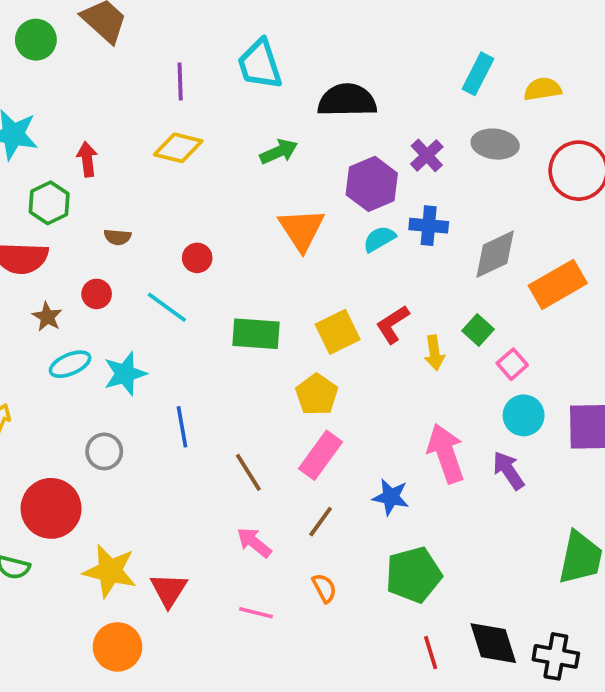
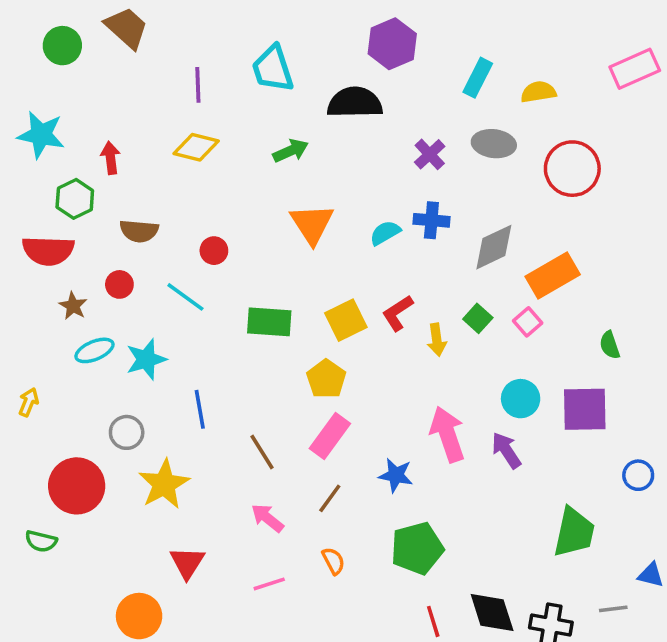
purple hexagon: (372, 184) -> (392, 44), moved
brown semicircle: (117, 237) -> (139, 231), size x1.5
pink square: (512, 364) -> (528, 322), moved
yellow star: (110, 571) -> (164, 484), moved, turned 30
pink line: (256, 613) -> (269, 584), turned -32

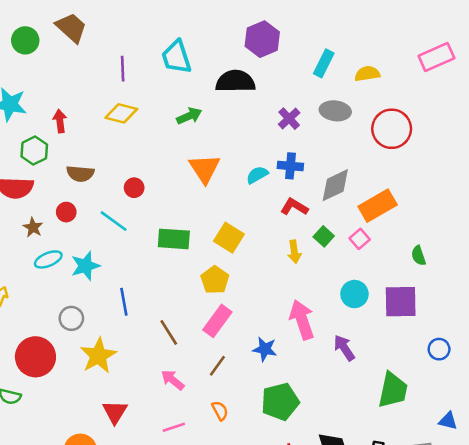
red L-shape: (398, 313) -> (294, 207), moved, turned 64
yellow square: (346, 320) -> (229, 238), turned -32
purple arrow: (506, 450) -> (344, 348), moved

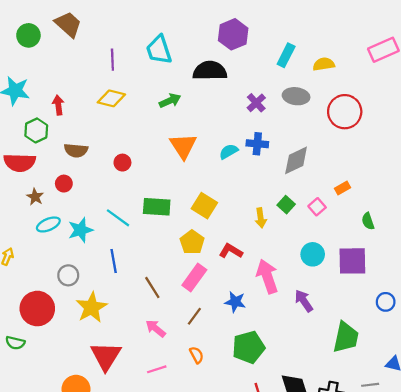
orange rectangle: (378, 206) -> (342, 188), moved, size x0.5
red L-shape: (294, 207) -> (231, 251), moved
cyan line: (114, 221) -> (118, 218), moved
red triangle: (115, 412) -> (106, 356), size x1.4

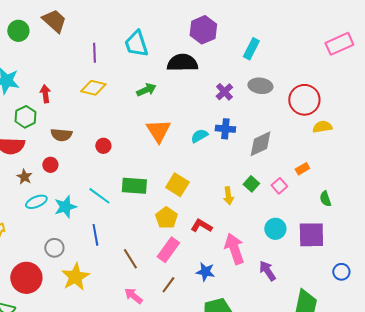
yellow semicircle: (324, 64) -> (322, 127), moved

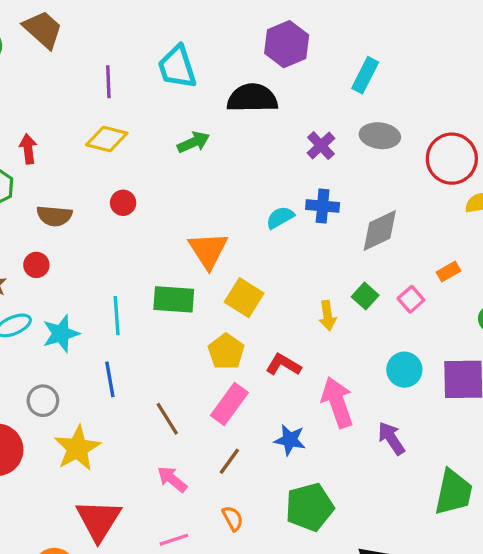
orange triangle: (158, 131) -> (208, 250), moved
red circle: (103, 146) -> (123, 203), moved
cyan line: (99, 196) -> (117, 316), turned 50

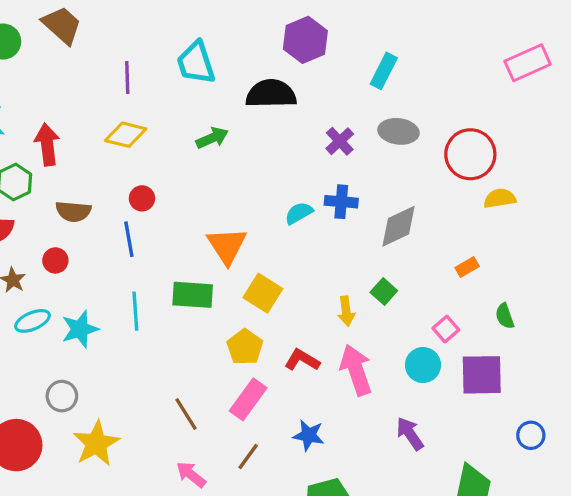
red arrow: (28, 149) -> (47, 144), size x1.4
pink square: (411, 299) -> (446, 329), moved
blue line: (110, 379) -> (129, 239), moved
pink arrow: (337, 402) -> (356, 370), moved

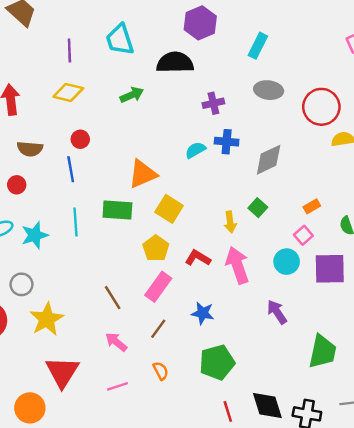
purple cross: (340, 141) -> (213, 103), moved, turned 30
orange triangle: (227, 246) -> (143, 174), turned 40
orange rectangle: (467, 267) -> (312, 206), moved

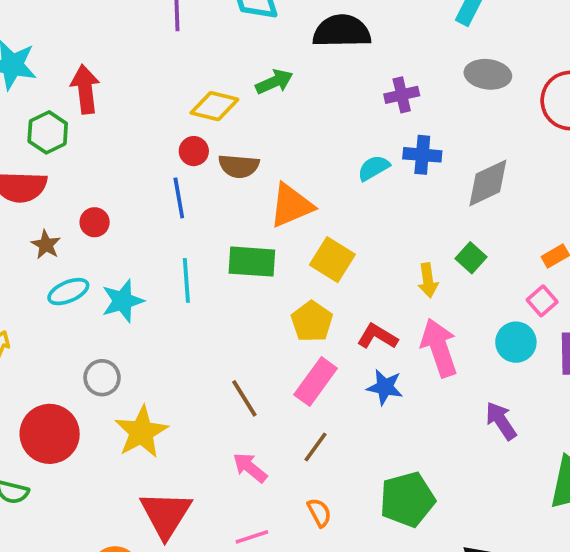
yellow diamond: (68, 92) -> (214, 106), moved
brown semicircle: (30, 149) -> (239, 166), moved
blue star: (203, 313) -> (385, 387), moved

